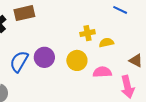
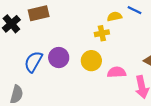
yellow semicircle: (106, 43) -> (115, 16), moved

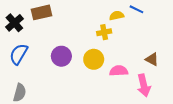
blue semicircle: (33, 62) -> (19, 54), moved

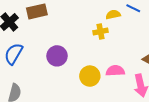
yellow circle: (94, 59) -> (90, 76), moved

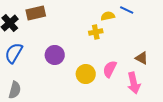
pink semicircle: (115, 71) -> (110, 69), turned -60

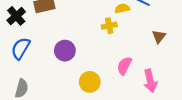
brown triangle: (142, 58) -> (159, 37), moved, turned 40
yellow circle: (86, 74) -> (90, 82), moved

